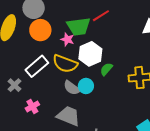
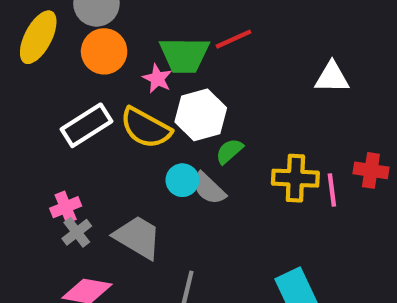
gray cross: (14, 85) -> (77, 232), moved
gray semicircle: (72, 88) -> (209, 188), moved

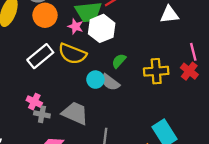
white hexagon: (201, 115) -> (102, 28), moved
red cross: (371, 170) -> (189, 71), moved, turned 36
pink line: (332, 190) -> (193, 52), moved
pink cross: (66, 207) -> (34, 102), turned -35
gray cross: (77, 232) -> (42, 114), turned -35

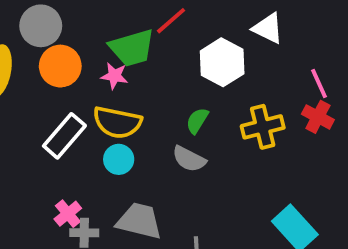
white triangle: (169, 15) -> (268, 28), turned 42
white hexagon: (102, 28) -> (222, 62), moved
cyan circle: (95, 80) -> (119, 159), moved
pink cross: (34, 102) -> (68, 214), turned 35

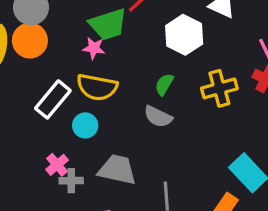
orange circle: (60, 66) -> (30, 41), moved
cyan circle: (119, 159) -> (85, 125), moved

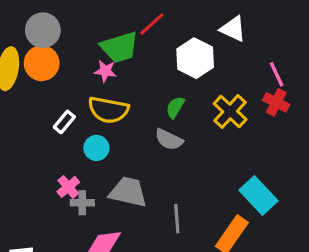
yellow cross: (219, 88) -> (230, 111), turned -32
white rectangle: (53, 99) -> (64, 122), size x0.6

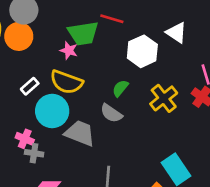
red line: (152, 24) -> (112, 19), turned 50
cyan circle: (96, 148) -> (52, 111), size x1.6
pink cross: (68, 187) -> (25, 139), turned -36
gray trapezoid: (128, 192) -> (80, 133), moved

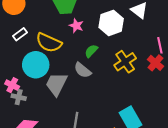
pink star: (69, 50) -> (76, 26), moved
white rectangle: (30, 86) -> (20, 34), moved
gray trapezoid: (80, 133) -> (56, 84), turned -90

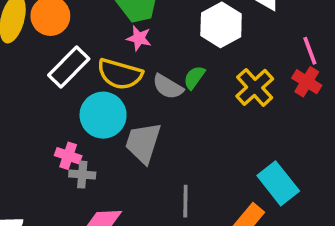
pink star: (76, 26) -> (139, 38), moved
white rectangle: (20, 34) -> (69, 67), size x1.6
gray semicircle: (83, 70) -> (168, 87), moved

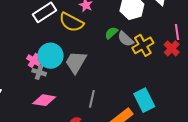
gray semicircle: (168, 87) -> (126, 39), moved
cyan circle: (103, 115) -> (51, 56), moved

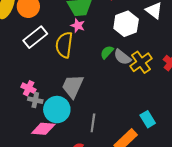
yellow semicircle: (71, 22) -> (64, 45), turned 75
cyan circle: (51, 56) -> (57, 110), moved
cyan rectangle: (144, 100) -> (148, 119), size x0.7

